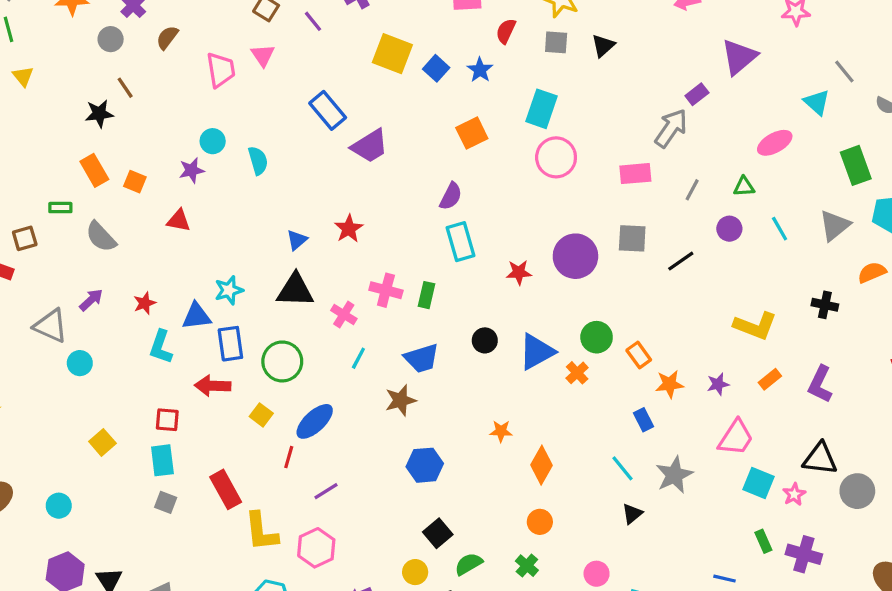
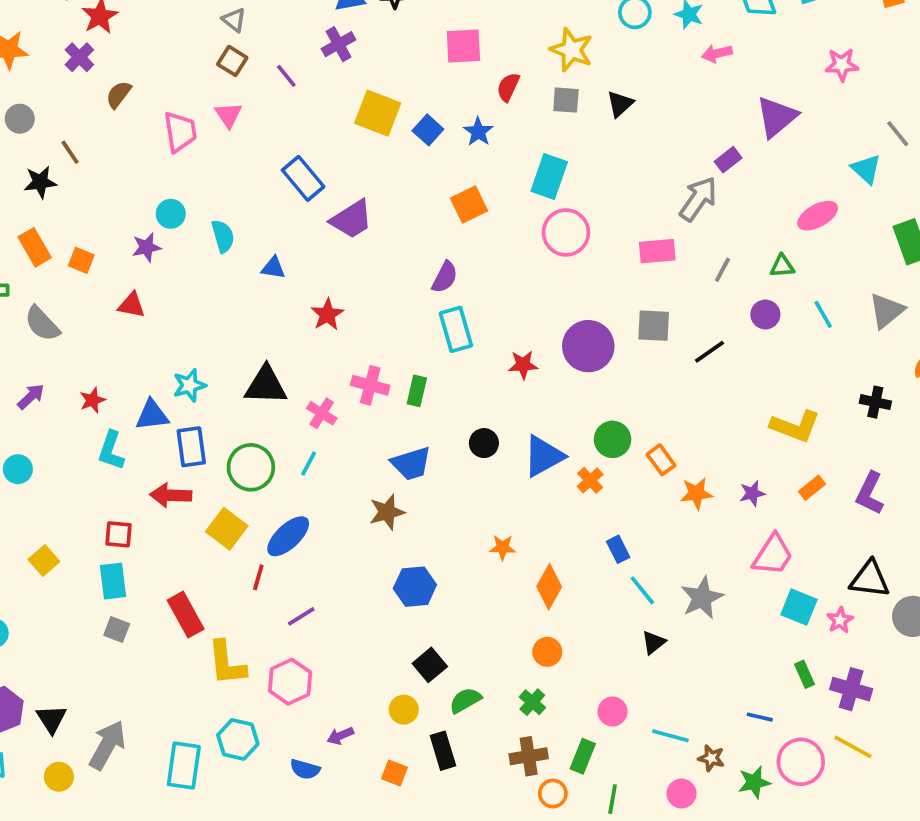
gray circle: (111, 39) -> (20, 119), moved
blue triangle: (297, 240) -> (273, 268), moved, turned 50
cyan line: (358, 358) -> (309, 464), moved
yellow square: (261, 415) -> (227, 529), size x1.5
blue rectangle: (644, 420) -> (618, 549), moved

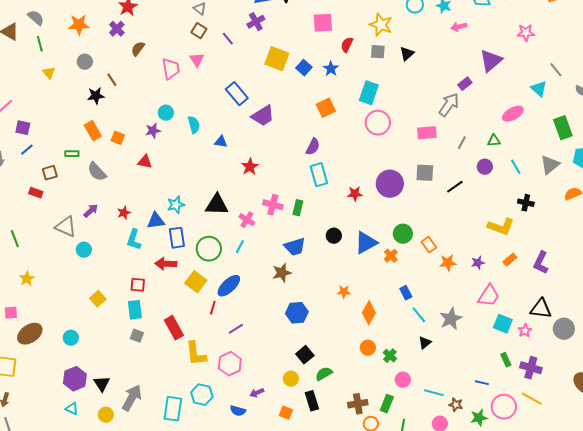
black cross: (875, 402) -> (526, 203), moved
green cross: (532, 702) -> (390, 356), moved

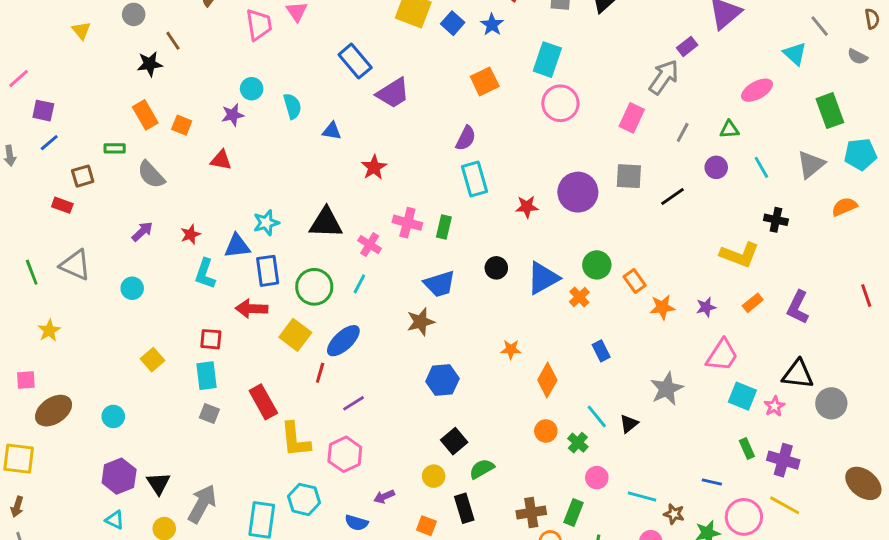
pink rectangle: (427, 133) -> (632, 118), turned -60
gray triangle: (66, 227) -> (75, 265), moved
cyan line: (419, 315) -> (597, 416), moved

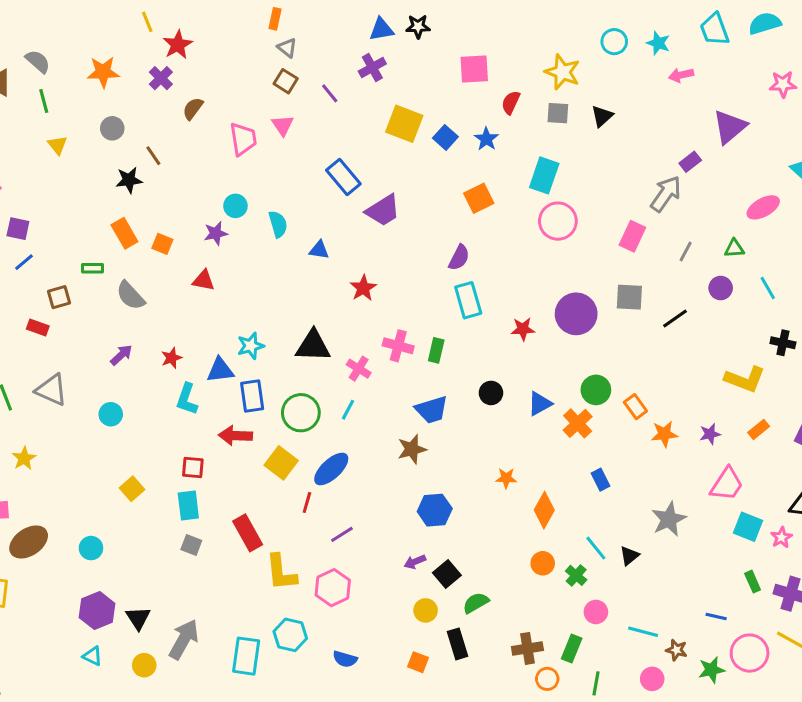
blue triangle: (543, 278) -> (540, 404), size x0.7
orange cross: (579, 297) -> (578, 423), size x1.4
purple arrow: (384, 497) -> (415, 562), moved

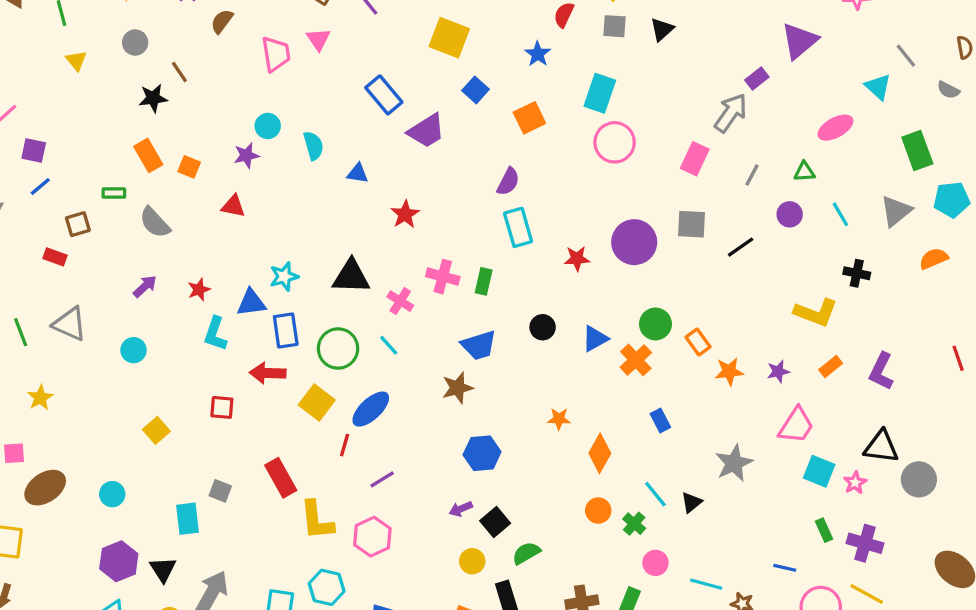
blue square: (445, 137) -> (475, 90), moved
cyan line: (348, 410) -> (389, 345), turned -70
cyan rectangle: (188, 505) -> (187, 519), moved

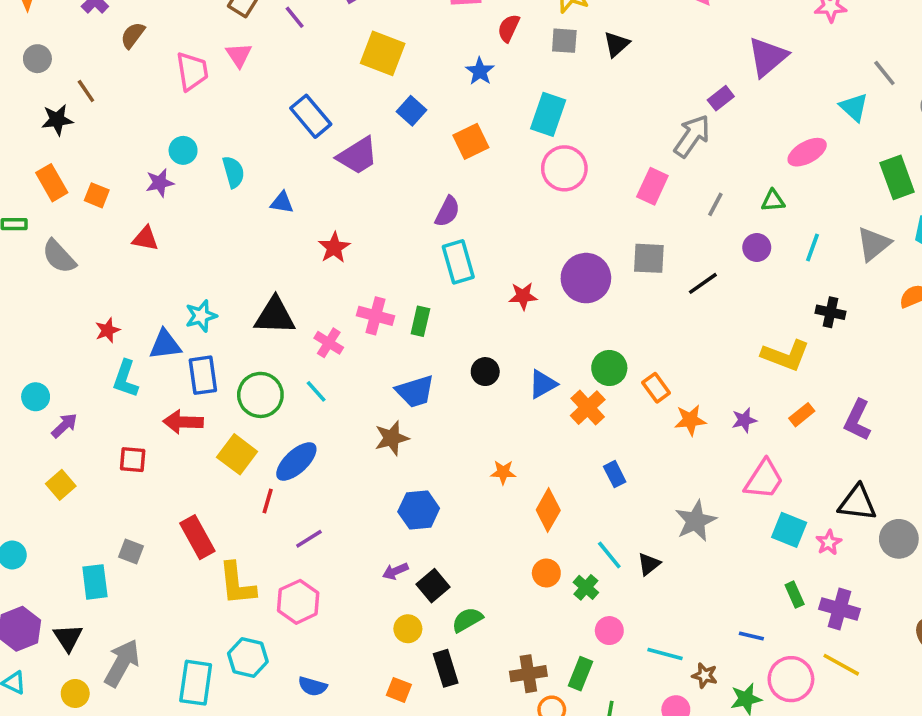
cyan line: (840, 214) -> (813, 247), turned 50
purple arrow: (145, 286) -> (64, 426), moved

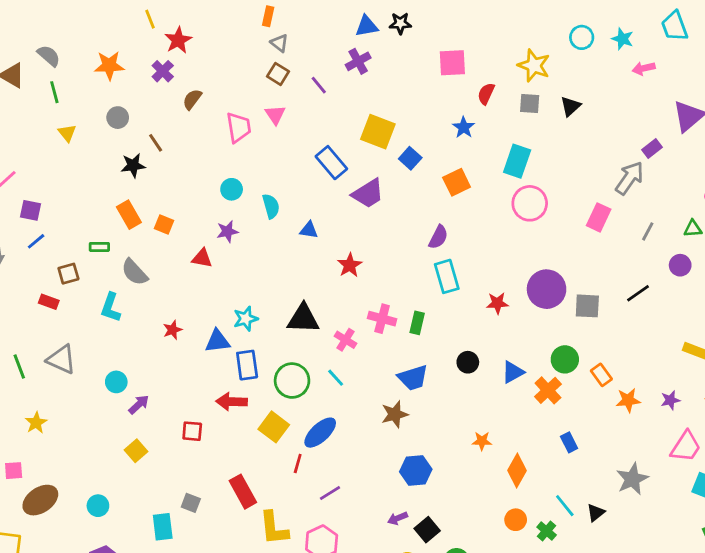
yellow square: (383, 53) -> (378, 132), moved
purple star: (160, 183) -> (227, 231), moved
gray square: (649, 258) -> (587, 306), moved
cyan L-shape: (126, 379) -> (111, 307), moved

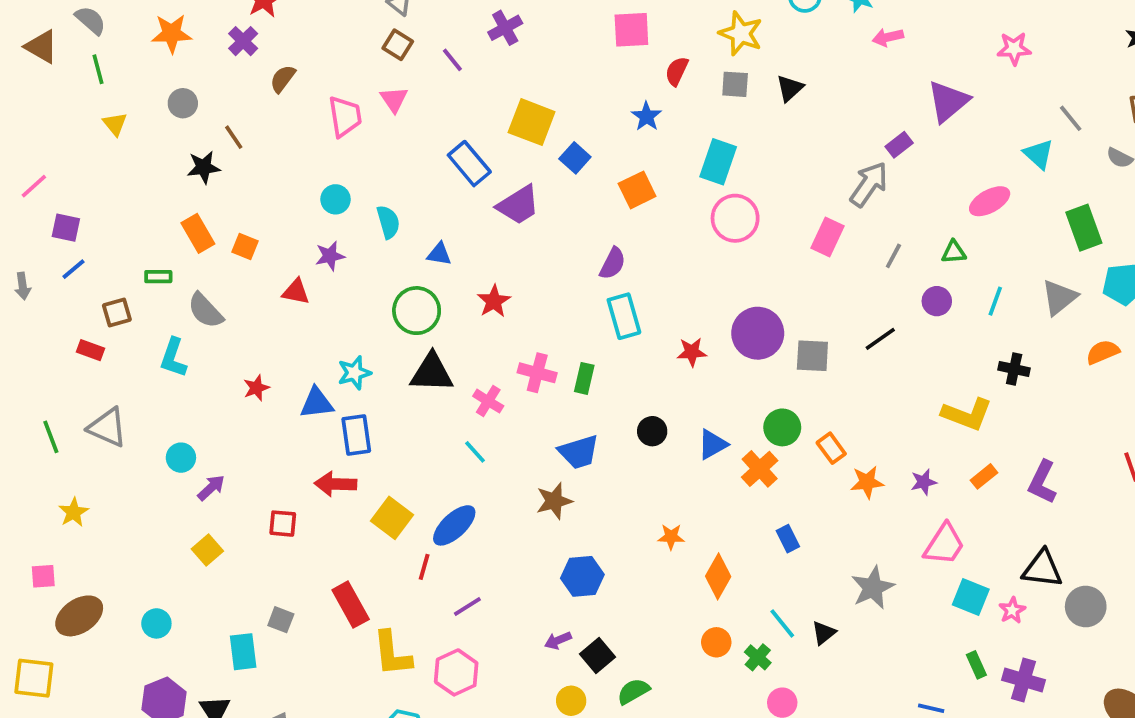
green circle: (292, 381) -> (417, 311), moved

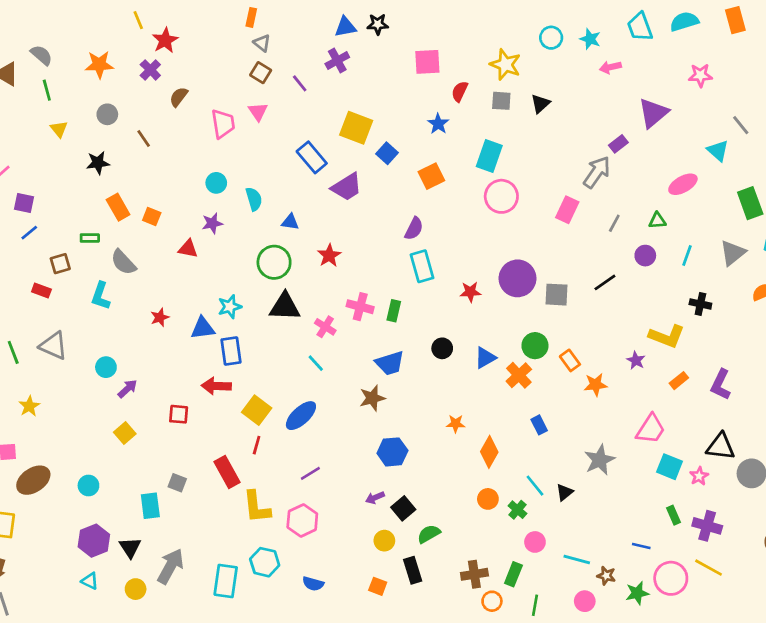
black star: (204, 167) -> (98, 163), moved
purple star: (924, 482) -> (636, 360), moved, turned -30
red line: (424, 567) -> (257, 445), moved

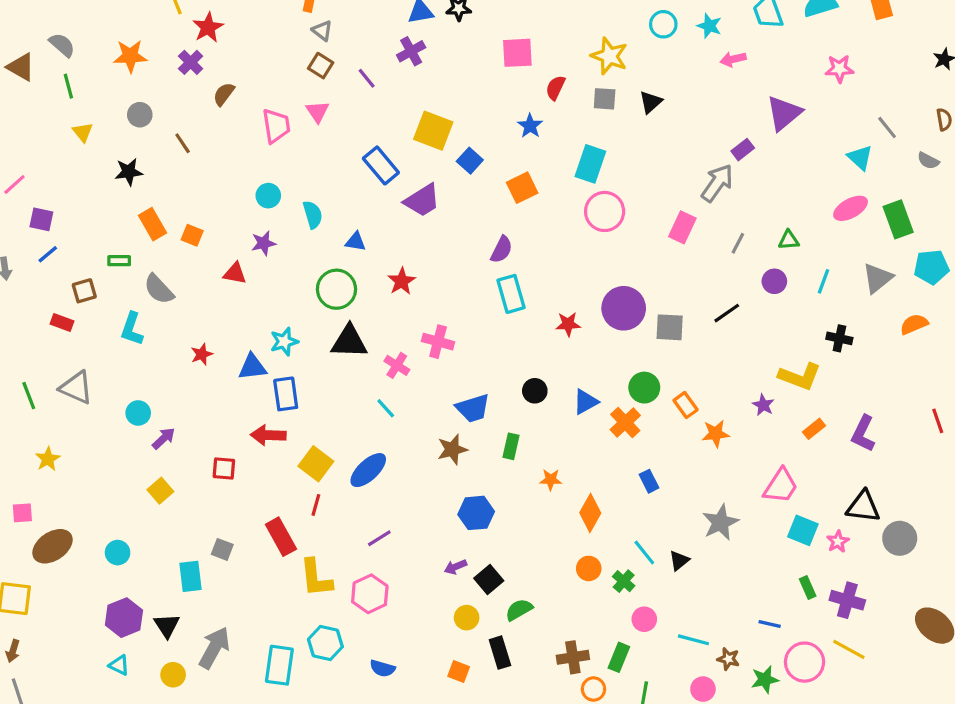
pink ellipse: (683, 184) -> (851, 208), moved
green rectangle: (394, 311) -> (511, 446), moved

